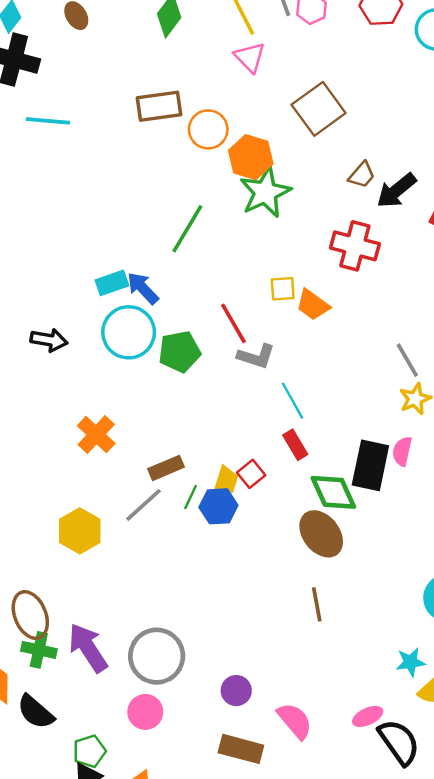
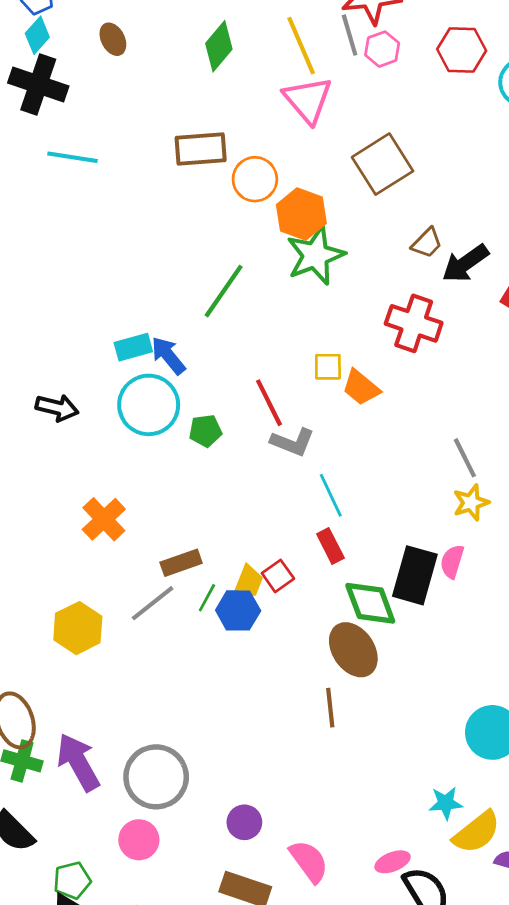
pink triangle: (250, 57) -> (308, 100), size x1.4
green pentagon: (180, 352) -> (205, 431), size x0.7
brown line: (317, 604) -> (330, 708), moved

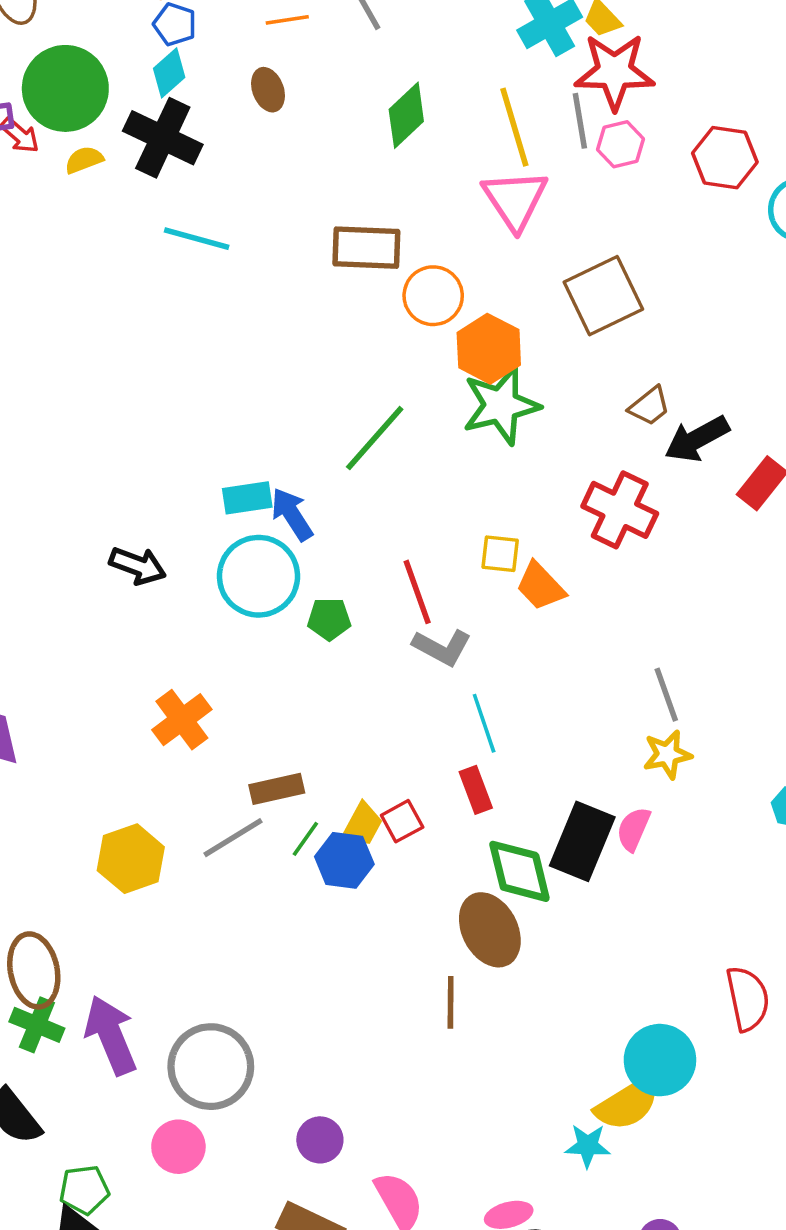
yellow semicircle: (477, 832) -> (627, 1104), moved

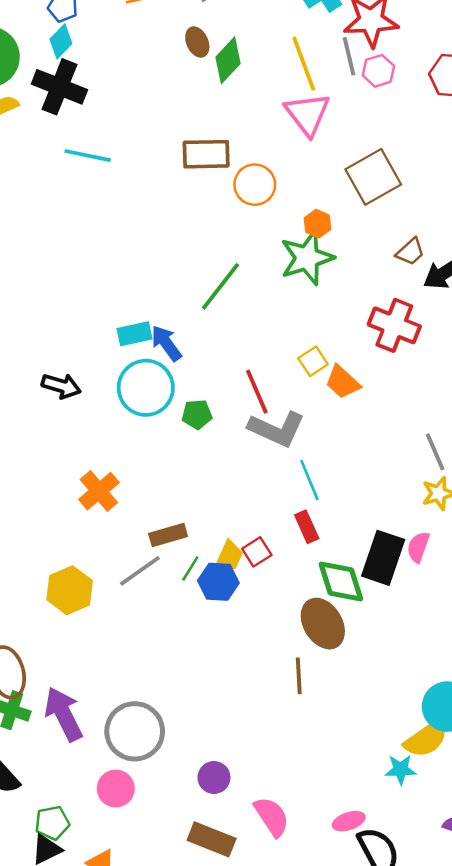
brown ellipse: (268, 90) -> (197, 42), moved
orange hexagon: (489, 349) -> (318, 224), moved, size x0.6
yellow square: (500, 554) -> (313, 361), turned -36
gray L-shape: (442, 647) -> (277, 429), size x1.4

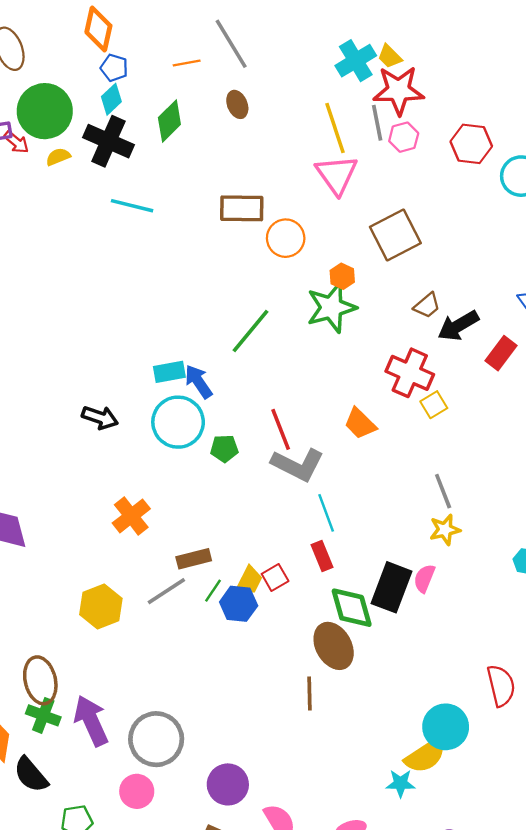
green diamond: (228, 60) -> (169, 121), moved
yellow square: (313, 361) -> (434, 405), moved
purple circle: (214, 777) -> (228, 784), size x1.4

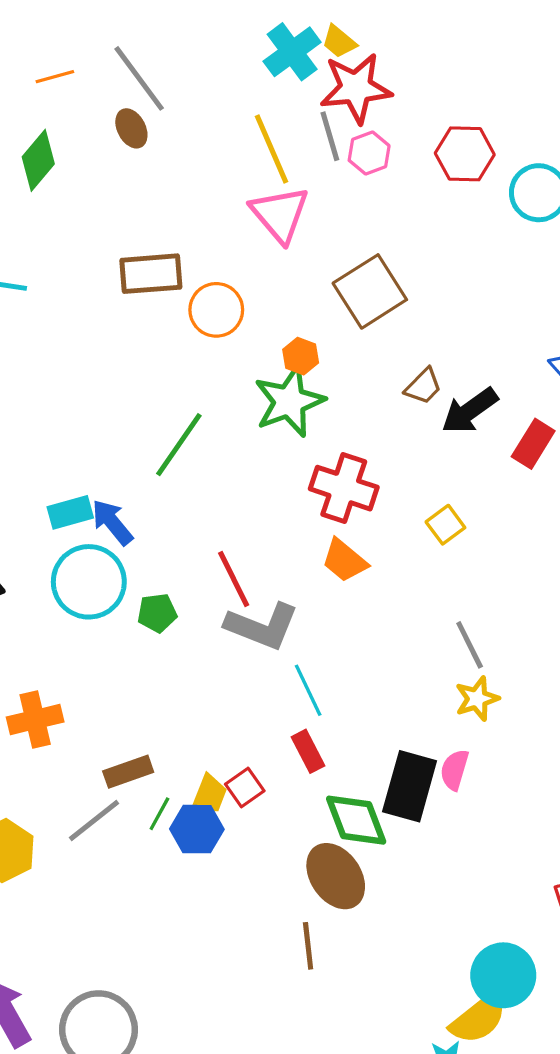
gray line: (231, 44) -> (139, 78), moved
red cross: (410, 373) -> (344, 488), moved
orange cross: (131, 516) -> (35, 720), turned 30

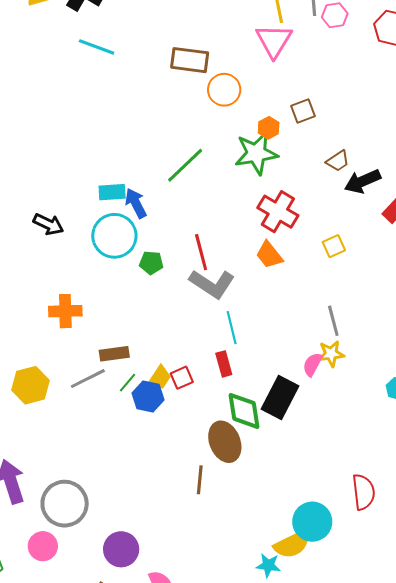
brown square: (370, 291) -> (303, 111), moved, size x0.6
pink semicircle: (454, 770) -> (313, 364), moved

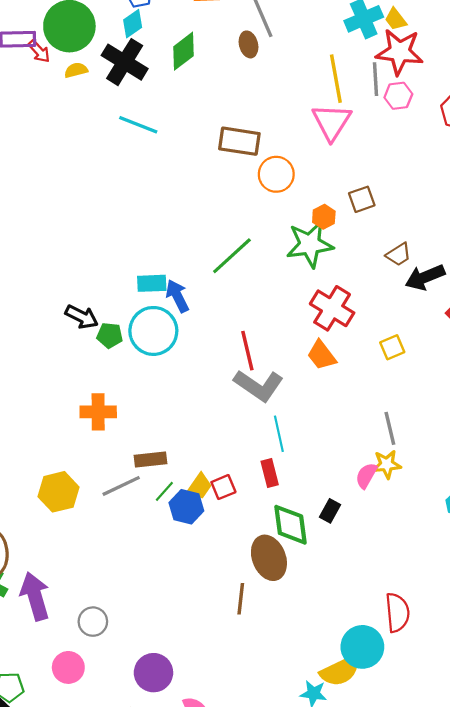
green pentagon: (151, 263) -> (110, 335), moved
black rectangle: (280, 397) -> (330, 511), size x0.5
red semicircle: (363, 492) -> (397, 613), moved
gray circle: (65, 504) -> (93, 622), size x0.6

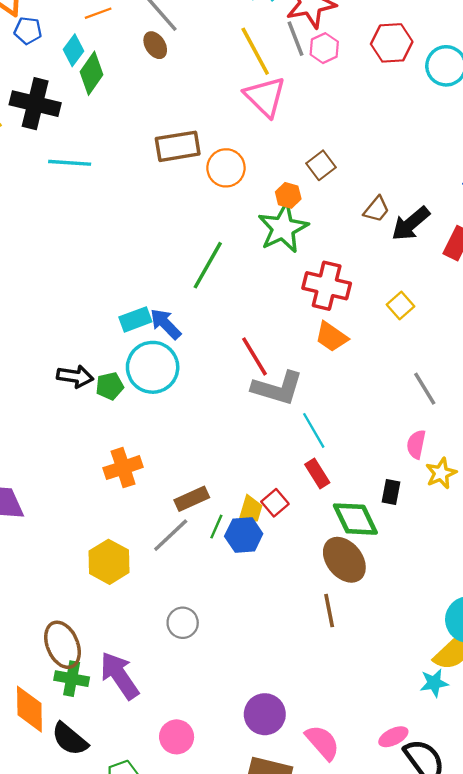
cyan diamond: (133, 24) -> (74, 50), moved
yellow star: (387, 464) -> (441, 473), moved
gray circle: (93, 622) -> (183, 623), moved

